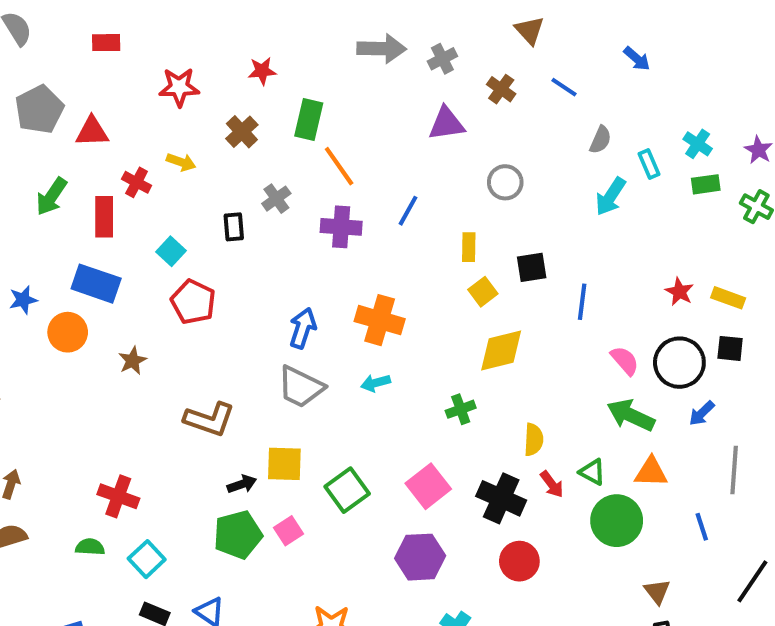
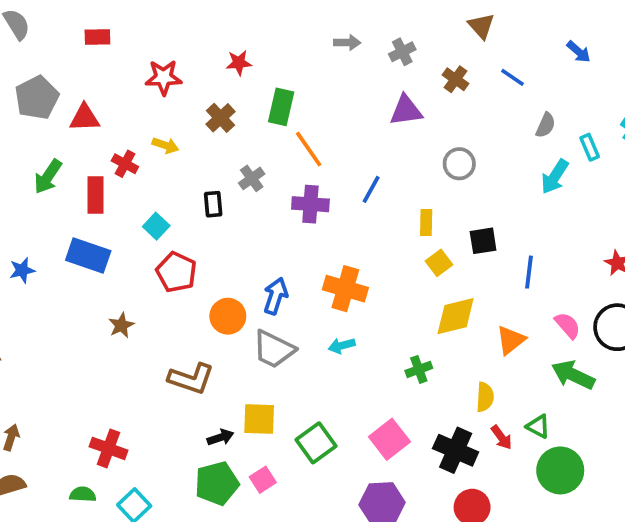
gray arrow: (382, 49) -> (347, 43), size x0.6
orange circle: (68, 332) -> (228, 316), moved
orange triangle: (651, 472) -> (511, 340), moved, turned -40

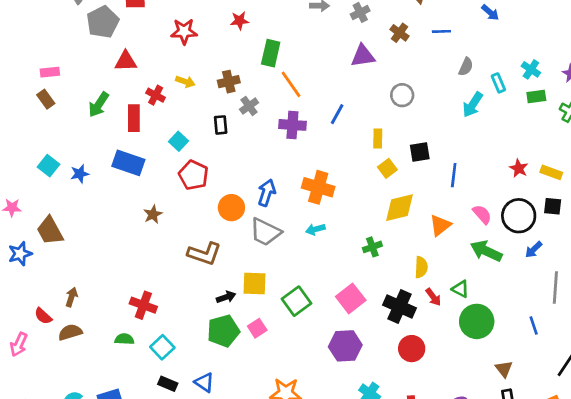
blue line: (512, 77) -> (441, 31), turned -36
gray pentagon: (37, 98) -> (103, 22), moved
brown cross: (220, 118) -> (229, 82), moved, turned 30

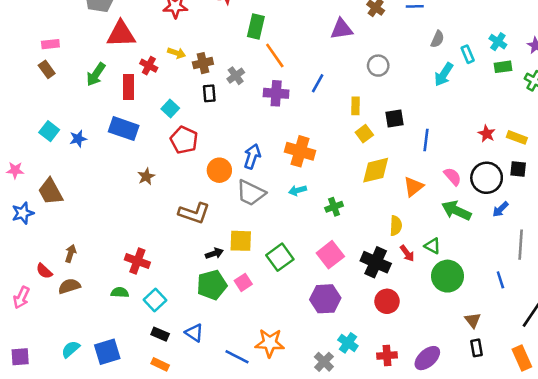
red triangle: (126, 61) -> (121, 34), size x1.4
brown cross: (229, 82) -> (203, 63), moved
green cross: (372, 247) -> (334, 207), moved

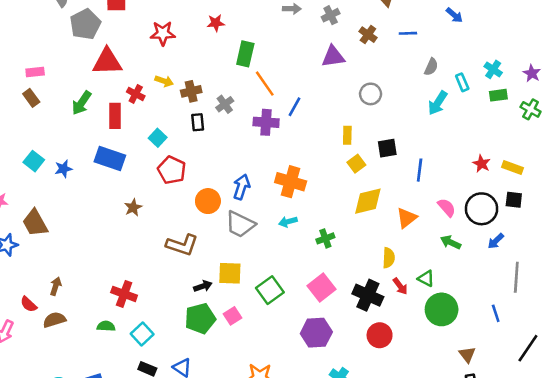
blue line: (318, 83) -> (294, 107), moved
green arrow: (456, 211) -> (451, 242), size x0.7

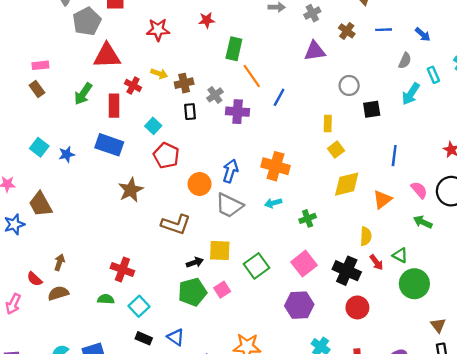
blue arrow: (454, 15) -> (423, 34), moved
purple cross: (266, 122) -> (238, 112), moved
black square: (387, 148) -> (372, 109), moved
brown star: (133, 207) -> (131, 190), size x1.5

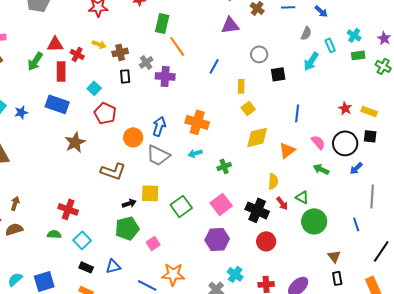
red triangle: (107, 56) -> (55, 44), moved, size x0.7
blue line: (279, 97) -> (214, 66), moved
pink square: (222, 290) -> (153, 243), moved
blue triangle: (176, 337) -> (113, 266), turned -49

